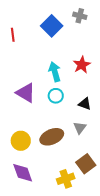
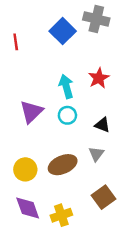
gray cross: (80, 16) -> (96, 19), size x1.5
purple triangle: (26, 93) -> (31, 112), turned 45
yellow cross: (66, 179) -> (61, 215), moved

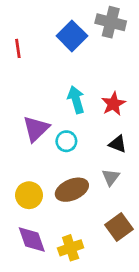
red star: (99, 78) -> (113, 104), moved
cyan circle: (67, 115) -> (66, 141), moved

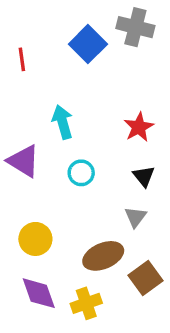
cyan arrow: (76, 100) -> (63, 122), moved
purple triangle: (36, 129) -> (24, 161), moved, turned -44
black triangle: (118, 144) -> (144, 176), turned 30
brown ellipse: (72, 190) -> (103, 256), moved

